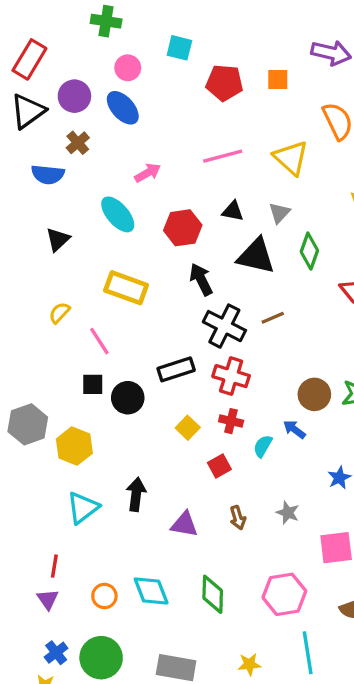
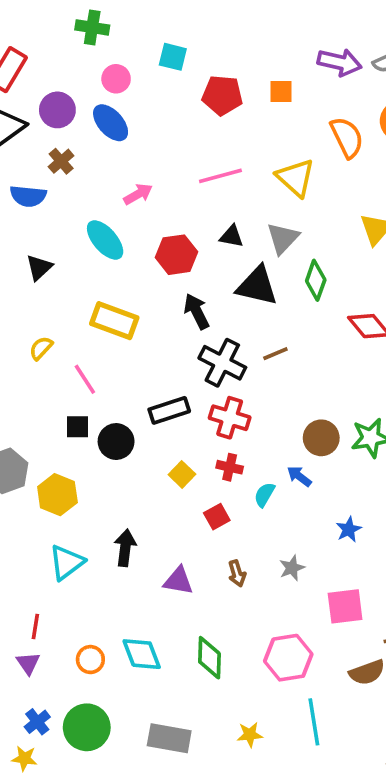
gray triangle: (279, 213) -> (283, 238), size x1.4
gray star: (288, 513) -> (292, 568), turned 30

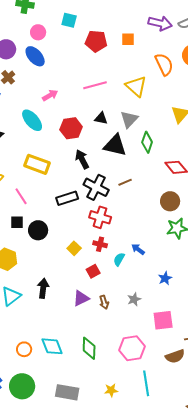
black rectangle: (169, 410) -> (67, 198), moved
brown circle: (321, 438) -> (170, 201), moved
purple triangle: (178, 581) -> (81, 298), moved, turned -36

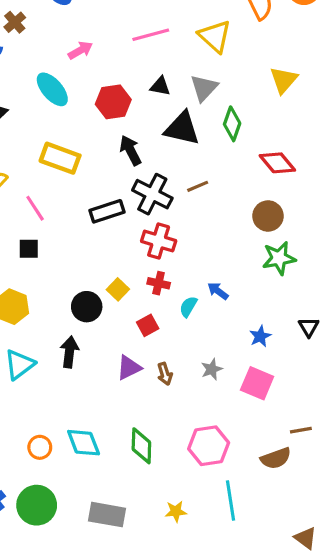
black circle: (38, 230) -> (87, 307), moved
pink square: (163, 320) -> (257, 383), moved, turned 30

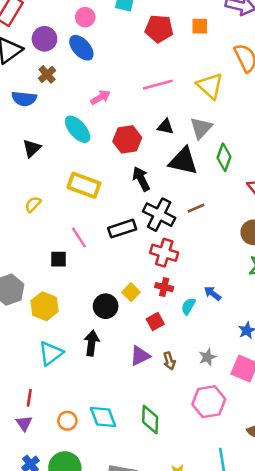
pink line: (35, 208) -> (79, 237), moved
pink hexagon: (209, 446) -> (209, 402), moved

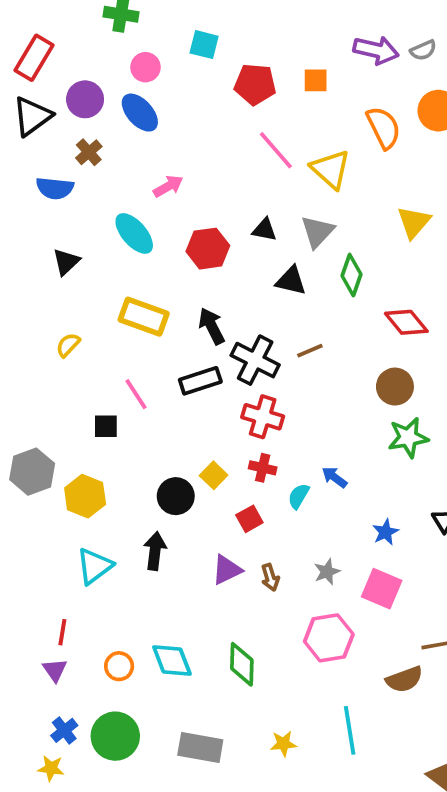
pink line: (158, 85) -> (276, 150), moved, turned 64
black triangle: (183, 161) -> (291, 281), size x0.7
black arrow: (141, 179) -> (212, 326), moved

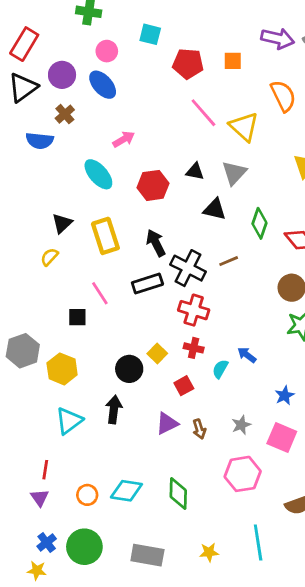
black triangle: (66, 262) -> (62, 223), moved
green diamond: (351, 275) -> (259, 223), moved
yellow rectangle: (144, 317) -> (105, 236), turned 52
cyan diamond: (172, 661) -> (126, 491), turned -60

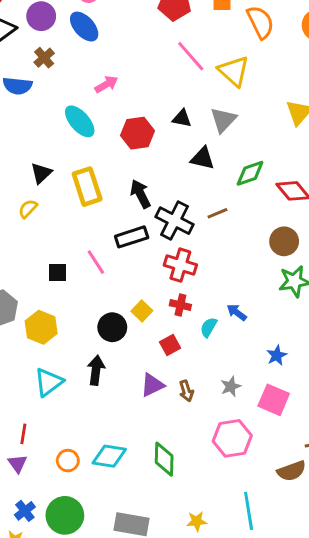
orange semicircle: (283, 96) -> (260, 22), moved
green diamond: (259, 223) -> (250, 173), turned 52
pink line: (100, 293) -> (96, 262), moved

